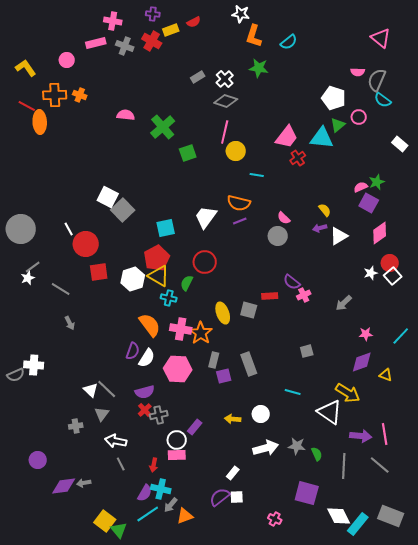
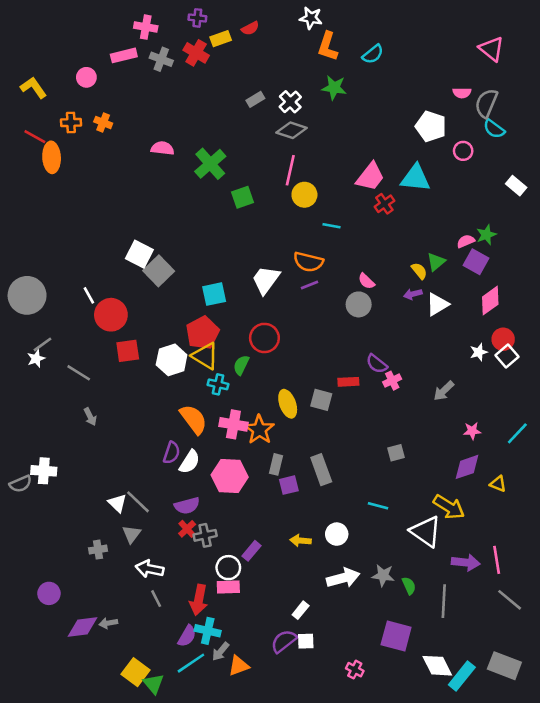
orange cross: (55, 95) -> (71, 122), size x0.7
green triangle: (338, 125) -> (436, 262), moved
red arrow: (154, 465) -> (199, 600), size x1.6
gray line: (380, 465) -> (510, 600), moved

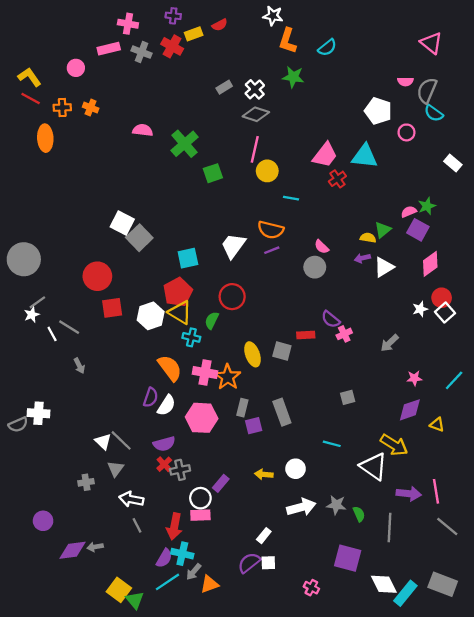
red line: (35, 137) -> (31, 98), moved
yellow semicircle: (419, 271) -> (368, 238), turned -42
white line: (89, 295) -> (52, 334), moved

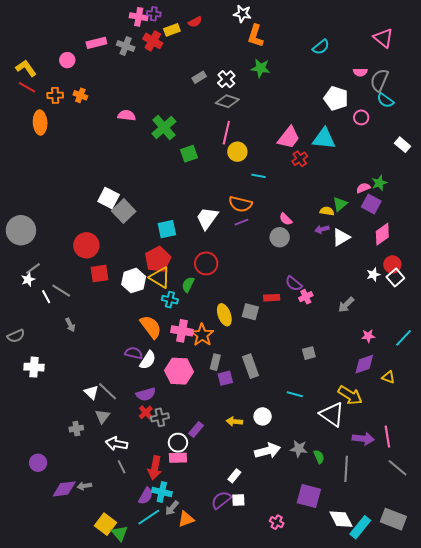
pink cross: (128, 24) -> (139, 17), moved
cyan semicircle: (327, 48) -> (321, 47), moved
purple semicircle: (151, 397) -> (134, 353), turned -96
gray semicircle: (18, 425) -> (16, 336), moved

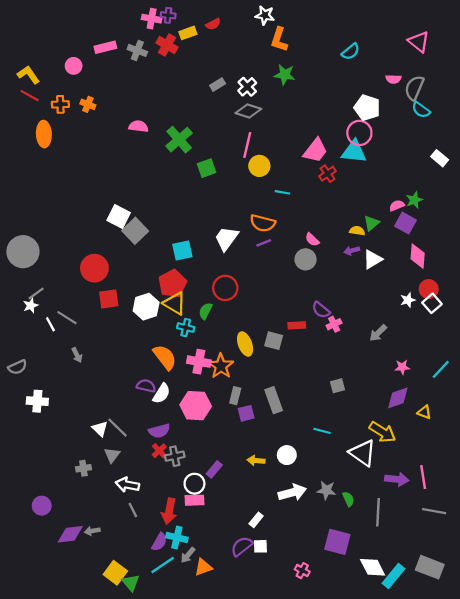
pink circle: (361, 117) -> (359, 133), moved, size x1.5
pink diamond: (382, 234) -> (418, 256), turned -50
gray line: (397, 468) -> (434, 511), turned -30

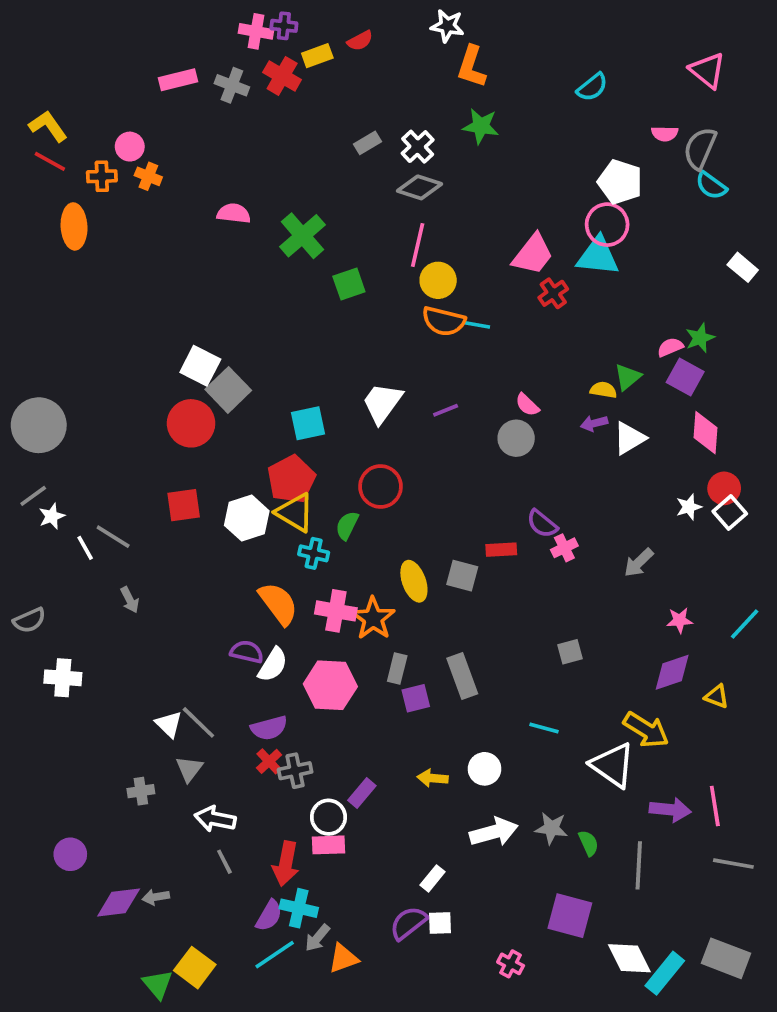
pink circle: (74, 66) -> (130, 147), moved
orange semicircle: (263, 223) -> (444, 321), moved
red circle: (94, 268) -> (191, 423), moved
gray line: (36, 293) -> (33, 496), moved
green triangle: (131, 583) -> (158, 984), moved

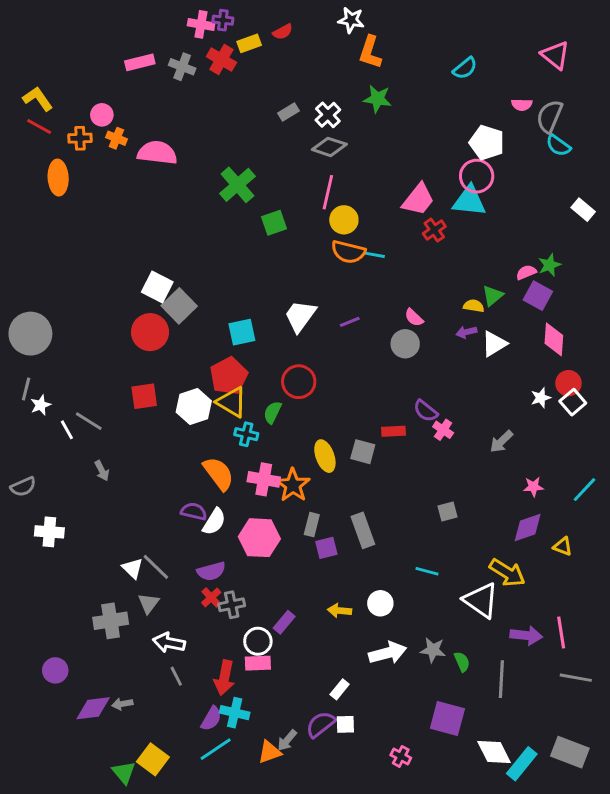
pink semicircle: (234, 213) -> (157, 153), moved, size x1.5
gray line: (33, 496) -> (26, 389), turned -40
pink cross: (564, 548) -> (443, 430), turned -30
gray cross: (141, 791) -> (111, 621), size x1.6
gray arrow: (317, 938) -> (287, 740), moved

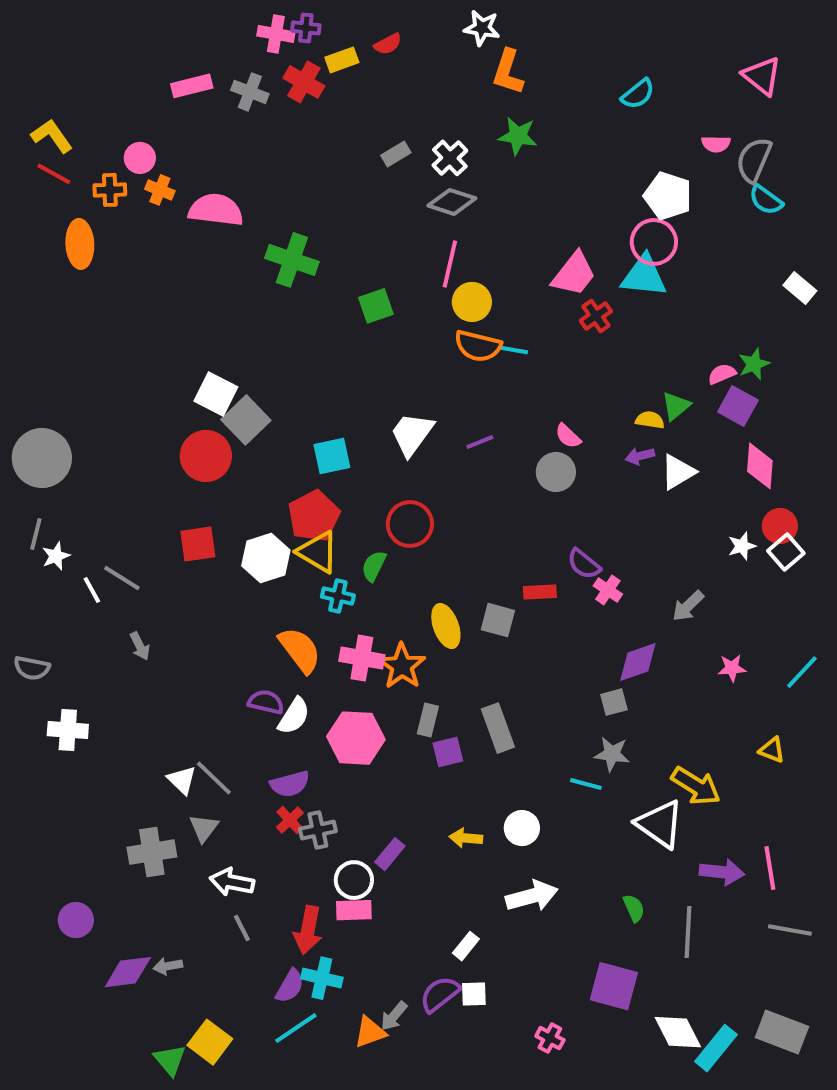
green cross: (237, 185) -> (292, 260), moved, turned -30
gray semicircle: (23, 487) -> (32, 668), turned 35
purple diamond: (528, 527) -> (638, 662), moved
gray star: (433, 650) -> (612, 754), moved

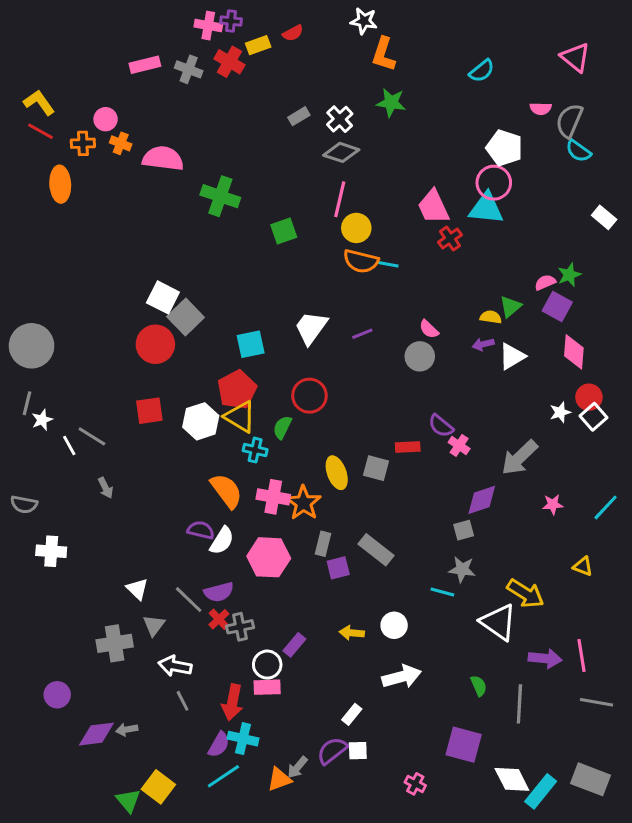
pink trapezoid: (574, 274) -> (433, 207), turned 117
gray arrow: (688, 606) -> (519, 458), size x1.5
gray rectangle: (498, 728) -> (376, 550), turned -32
gray line: (214, 778) -> (189, 600), moved

